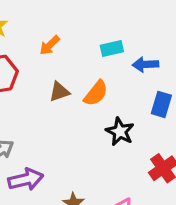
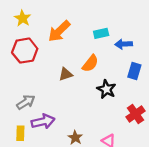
orange arrow: (50, 45) -> (59, 31), size x1.6
brown triangle: (59, 92) -> (66, 74), moved

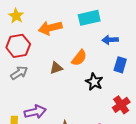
orange arrow: (59, 31) -> (50, 28), turned 30
cyan rectangle: (101, 33) -> (89, 18), moved, size x1.5
gray arrow: (26, 102) -> (19, 73), moved

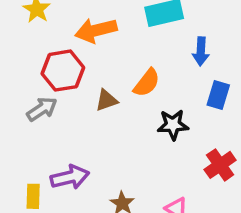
blue arrow: (110, 40) -> (201, 51), turned -84
red hexagon: (18, 46) -> (63, 71), moved
black star: (94, 82) -> (173, 125), turned -30

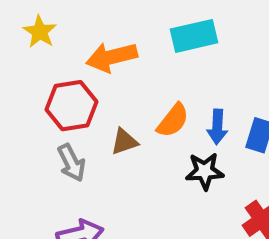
blue arrow: (201, 51) -> (217, 127), moved
gray arrow: (42, 109) -> (71, 163), moved, turned 96

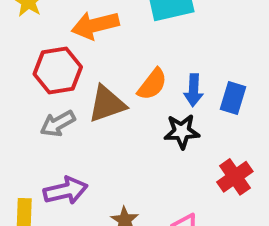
brown triangle: (124, 142) -> (107, 104), size x1.5
gray arrow: (71, 163) -> (58, 124), turned 88

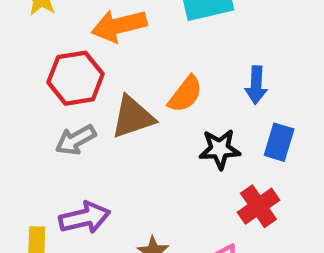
blue arrow: (194, 90) -> (256, 85), moved
blue rectangle: (233, 98) -> (279, 142), moved
red cross: (235, 177) -> (258, 206), moved

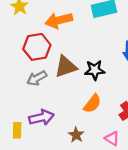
orange semicircle: (185, 94) -> (92, 104), moved
black star: (220, 149) -> (95, 70), moved

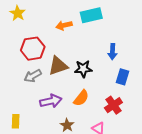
orange arrow: (59, 20) -> (64, 25), moved, size x0.7
purple arrow: (41, 118) -> (51, 101), moved

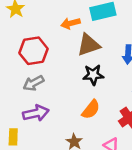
brown triangle: (58, 66) -> (89, 45), moved
purple arrow: (51, 101) -> (36, 113), moved

